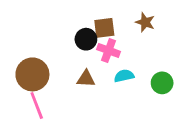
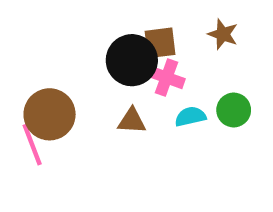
black circle: (86, 39) -> (132, 60), size x1.5
green circle: (162, 83) -> (234, 110), moved
pink line: (37, 105) -> (32, 145), moved

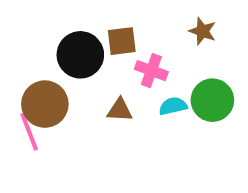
brown square: (160, 43) -> (122, 41), moved
black circle: (132, 60) -> (80, 55), moved
green circle: (234, 110) -> (212, 100), size x1.4

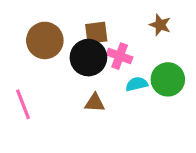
black circle: (80, 55) -> (88, 58), moved
brown circle: (45, 104) -> (45, 40), moved
brown triangle: (120, 110) -> (95, 103), moved

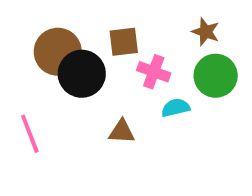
black circle: (88, 58) -> (82, 74), moved
green circle: (168, 79) -> (216, 76), moved

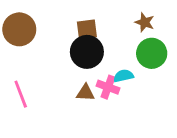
brown circle: (58, 52) -> (19, 29), moved
pink cross: (154, 72) -> (108, 87), moved
black circle: (82, 74) -> (87, 52), moved

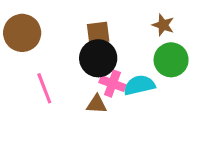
cyan semicircle: (123, 76) -> (139, 85), size x1.4
pink cross: (108, 87) -> (112, 84), moved
pink line: (21, 94) -> (44, 88), moved

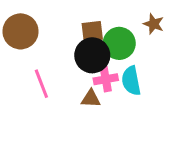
green circle: (171, 60) -> (119, 43), moved
pink cross: (112, 84) -> (106, 79), turned -30
cyan semicircle: (139, 85) -> (131, 81), turned -88

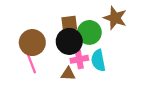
brown star: (154, 24) -> (115, 18), size x1.5
brown circle: (21, 31) -> (32, 43), moved

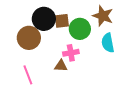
black circle: (69, 41) -> (44, 19), moved
cyan semicircle: (98, 60) -> (108, 43), moved
pink line: (31, 63) -> (28, 75), moved

